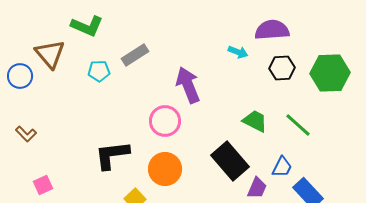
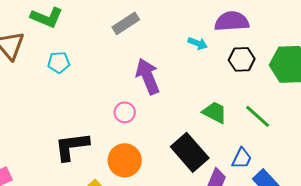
gray rectangle: (135, 55) -> (126, 23), moved
pink circle: (165, 121) -> (125, 112), size x0.7

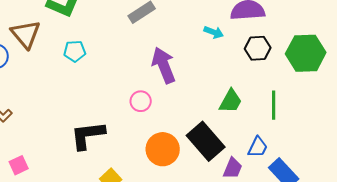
green trapezoid: (215, 112) -> (231, 101), turned 92
green line: (258, 116) -> (274, 105), turned 48
orange circle: (125, 160) -> (163, 149), moved

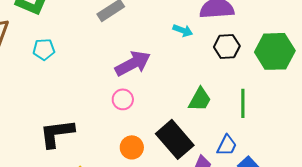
purple arrow: (164, 65) -> (133, 63), turned 84
pink circle: (141, 101) -> (123, 99), moved
orange circle: (163, 149) -> (132, 147), size x0.7

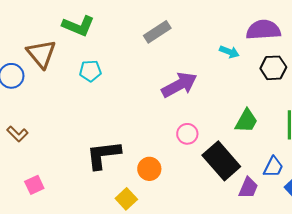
pink circle: (123, 99) -> (187, 134), moved
orange circle: (132, 147) -> (149, 169), moved

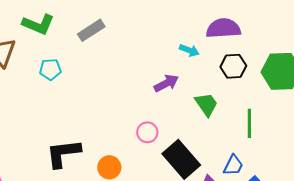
gray rectangle: (157, 32) -> (91, 30), moved
purple arrow: (179, 85) -> (166, 83), moved, size x0.7
green trapezoid: (246, 121) -> (206, 104), moved, turned -64

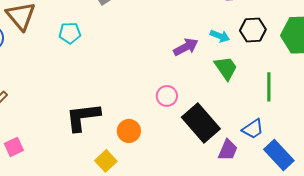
cyan arrow: (189, 50) -> (220, 36), moved
blue trapezoid: (233, 165) -> (253, 129), turned 30

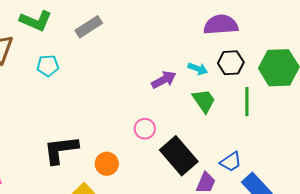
green line: (269, 87) -> (247, 102), moved

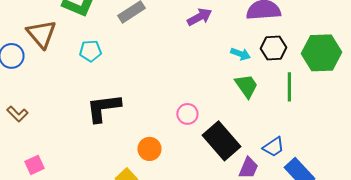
purple arrow: (164, 80) -> (199, 17), moved
black L-shape: (61, 150) -> (103, 108), moved

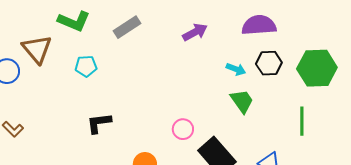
green line: (289, 87) -> (302, 121), moved
black L-shape: (103, 108) -> (99, 123), size x0.7

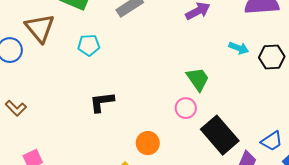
black hexagon: (269, 63) -> (272, 57), moved
green trapezoid: (242, 101) -> (198, 79), moved

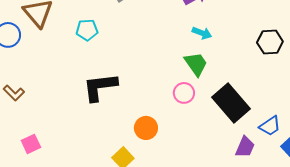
cyan arrow: (239, 48) -> (202, 33), moved
black L-shape: (102, 102) -> (100, 87), size x1.4
black rectangle: (220, 135) -> (231, 103), moved

